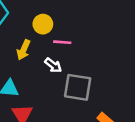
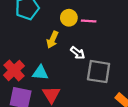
pink line: (62, 42) -> (89, 21), moved

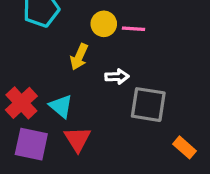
white arrow: (78, 53) -> (117, 77), turned -40
cyan triangle: (40, 73) -> (61, 106), turned 35

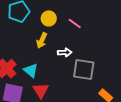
yellow circle: (104, 24) -> (49, 18), moved
pink line: (133, 29) -> (75, 23), turned 32

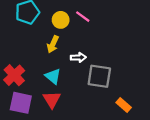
pink line: (75, 23) -> (83, 17), moved
cyan triangle: (31, 70) -> (53, 76), moved

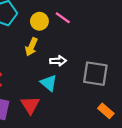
cyan triangle: (53, 76) -> (49, 83), moved
gray square: (99, 76) -> (95, 74), moved

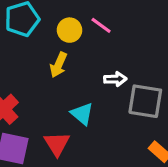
white arrow: (58, 61) -> (115, 79), moved

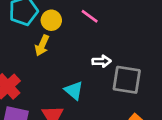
yellow circle: (69, 30) -> (51, 20), moved
yellow arrow: (58, 65) -> (42, 45), moved

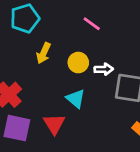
yellow circle: (51, 20) -> (78, 63), moved

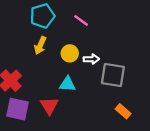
cyan pentagon: (25, 18) -> (42, 16), moved
cyan triangle: (76, 99) -> (67, 84), turned -36

